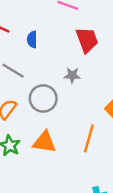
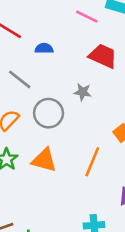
blue semicircle: (32, 39) -> (44, 48), turned 84
red trapezoid: (87, 40) -> (103, 56), turned -52

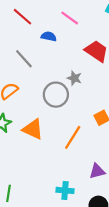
pink line: (87, 17) -> (70, 18), moved
gray circle: (48, 113) -> (56, 95), moved

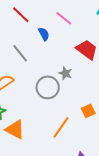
blue semicircle: (49, 36) -> (44, 34), turned 48
orange triangle: (33, 129) -> (15, 129), moved

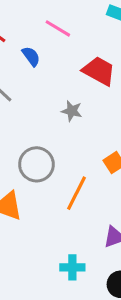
gray circle: (48, 87) -> (36, 164), moved

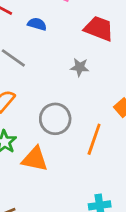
blue semicircle: (31, 56) -> (37, 24), turned -30

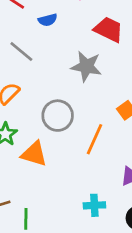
blue semicircle: (37, 24) -> (48, 20), turned 144
gray star: (80, 67) -> (86, 66), size x1.6

